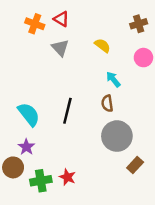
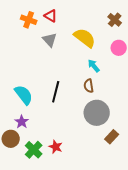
brown cross: (139, 24) -> (115, 20), turned -32
yellow semicircle: (102, 45) -> (85, 38), size x1.6
green cross: (41, 181) -> (34, 150), turned -36

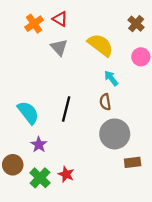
orange cross: (29, 20) -> (34, 24), turned 35
purple star: (22, 122) -> (39, 145), moved
brown rectangle: (112, 137) -> (133, 162), turned 40

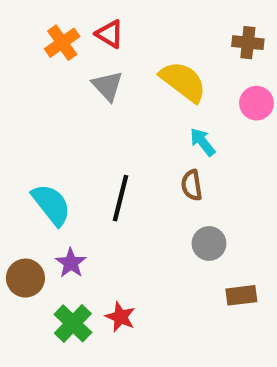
brown cross: (136, 24) -> (248, 43), turned -35
gray circle: (115, 134) -> (209, 243), size x0.6
brown circle: (13, 165) -> (25, 278), moved

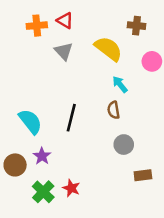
orange cross: (62, 43) -> (37, 26), turned 30
brown cross: (248, 43) -> (137, 26), moved

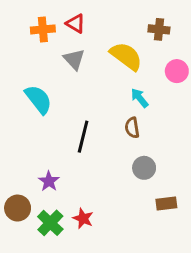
cyan semicircle: (30, 122) -> (38, 99), moved
brown circle: (15, 165) -> (18, 208), moved

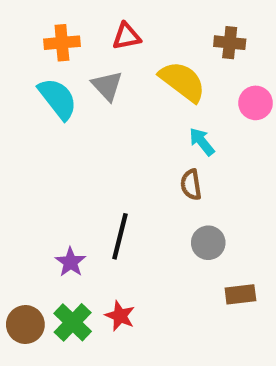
red triangle: (76, 23) -> (126, 36), moved, turned -42
cyan semicircle: (38, 99) -> (58, 99), moved
black line: (83, 137) -> (120, 236), moved
brown circle: (18, 208) -> (25, 324), moved

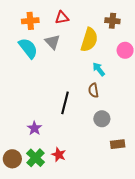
yellow semicircle: (182, 81) -> (89, 40), turned 70
black line: (120, 236) -> (65, 103), moved

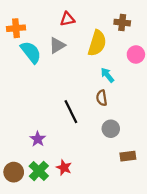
orange cross: (30, 21) -> (16, 28), moved
gray triangle: (52, 42) -> (57, 45), turned 42
black line: (65, 103) -> (71, 112), turned -40

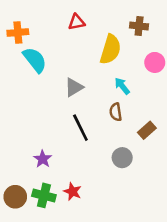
gray triangle: (57, 45) -> (74, 87), moved
gray circle: (111, 129) -> (122, 158), moved
brown rectangle: (128, 156) -> (147, 130), moved, turned -35
green cross: (39, 171) -> (44, 195), turned -30

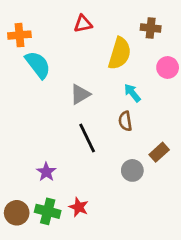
brown rectangle: (147, 130) -> (159, 152), moved

